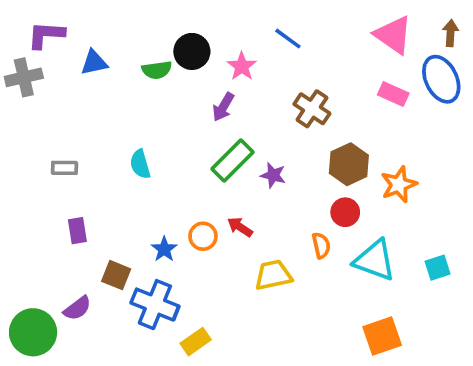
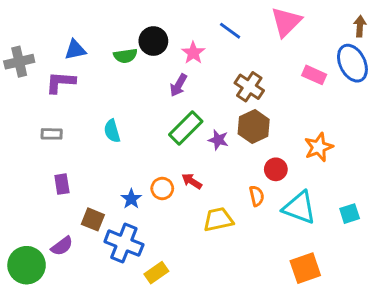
purple L-shape: (46, 35) -> (60, 82), moved
pink triangle: (393, 35) -> (286, 22), moved, turned 40
brown hexagon: (349, 164) -> (254, 127), moved

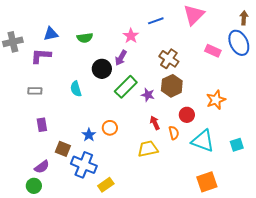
blue line: (230, 31) -> (156, 21), turned -56
black circle: (153, 41) -> (102, 69), moved
red arrow: (192, 181) -> (155, 123), moved, turned 32
green circle: (27, 265) -> (34, 186), moved, size x0.6

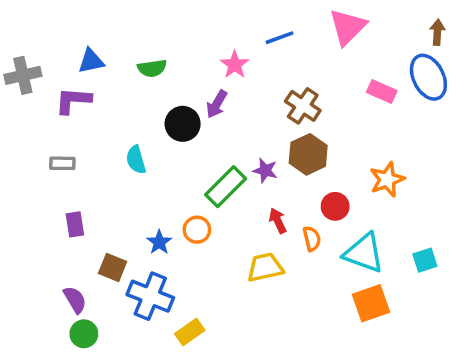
green rectangle: (126, 87) -> (226, 187), moved
purple semicircle: (42, 167) -> (75, 300), turned -84
orange square: (207, 182) -> (371, 303), moved
green circle: (34, 186) -> (84, 334), moved

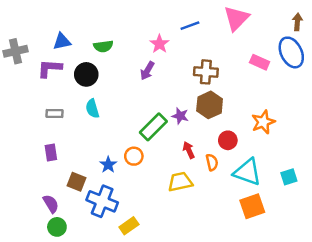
brown cross: (303, 106) -> (206, 72), turned -30
black circle: (183, 124) -> (86, 74), moved
gray rectangle: (62, 163) -> (55, 113), moved

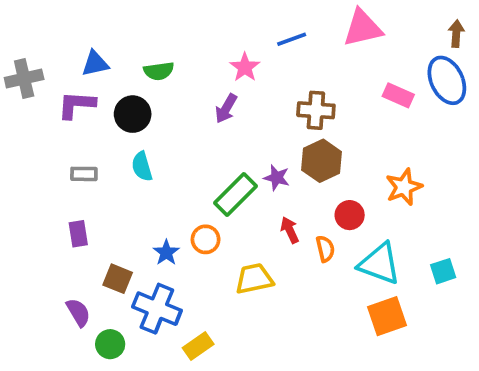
pink triangle: (236, 18) -> (363, 28), turned 32
yellow trapezoid: (180, 182) -> (254, 279), moved
green circle: (57, 227) -> (110, 344), moved

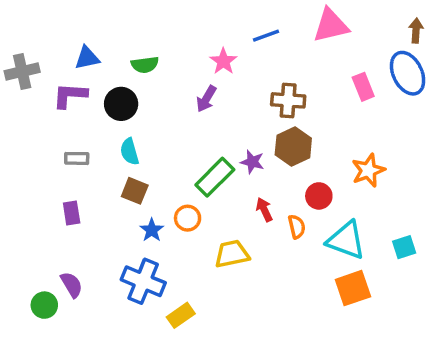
pink rectangle: (398, 95) -> (363, 87), turned 44
brown square: (118, 279) -> (135, 191), moved
green circle: (110, 344) -> (44, 305), moved

